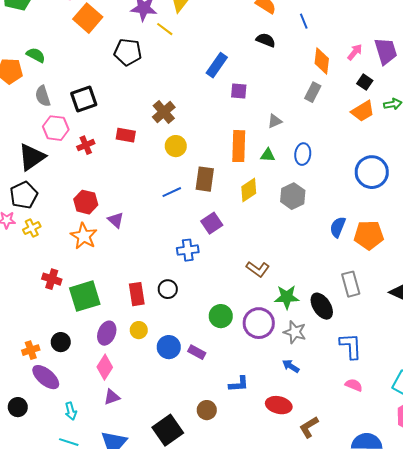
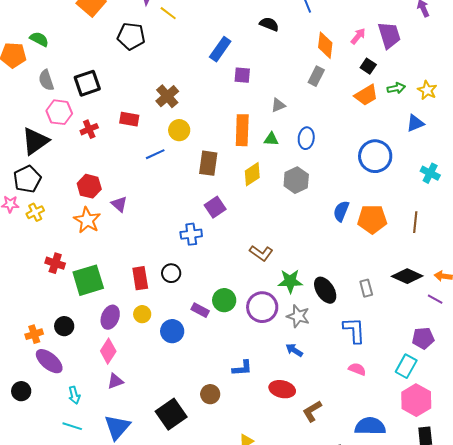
blue line: (172, 192) -> (155, 154), moved
gray rectangle: (351, 284) -> (366, 288), moved, size x0.7
purple rectangle: (197, 352) -> (200, 310), moved

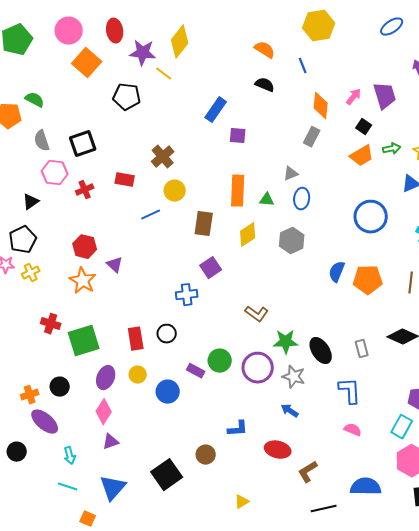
gray triangle: (278, 105) -> (291, 174), moved
black triangle: (35, 141) -> (31, 202), size x0.6

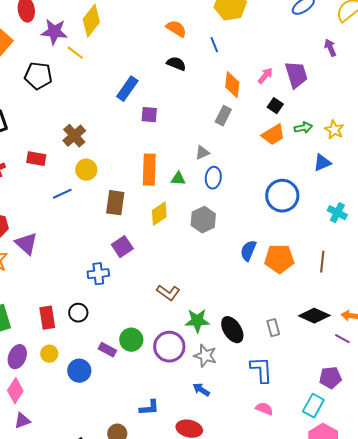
purple triangle: (115, 265) -> (26, 244), size x1.4

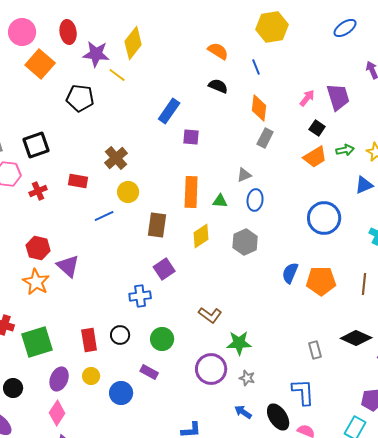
orange diamond: (232, 85) -> (259, 108), moved
black ellipse: (232, 330) -> (278, 417), moved
green circle: (131, 340) -> (162, 339), moved
gray star: (205, 356) -> (247, 378), size x0.7

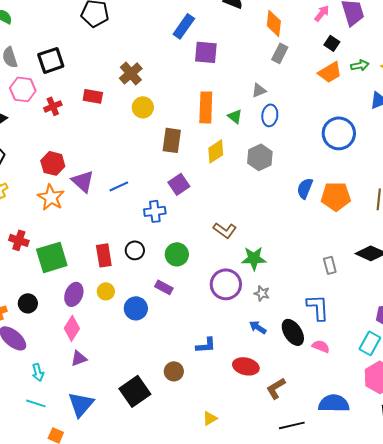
purple square: (191, 137) -> (206, 52), size x1.4
green triangle: (220, 201) -> (235, 116), turned 35
blue line: (104, 216) -> (119, 186), moved

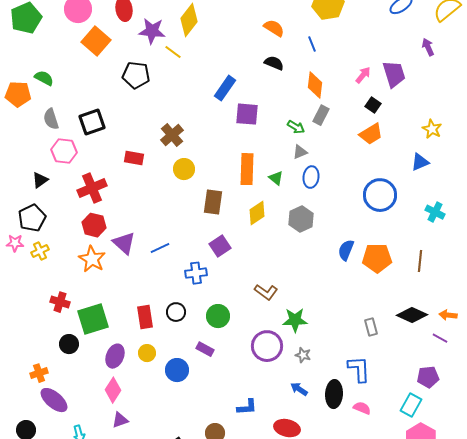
green arrow: (360, 65) -> (296, 127), moved, turned 42
red cross: (53, 106) -> (92, 188), moved, size x1.6
black circle: (28, 303) -> (69, 344), moved
black ellipse: (293, 332) -> (334, 394), turned 36

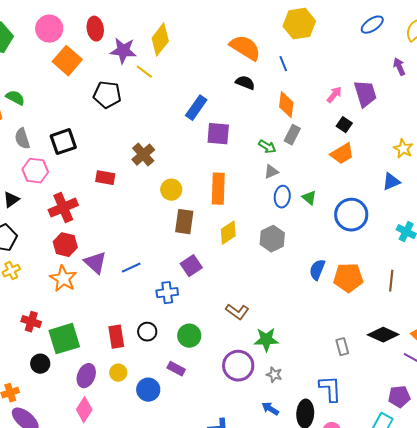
orange semicircle: (274, 28) -> (245, 48), size x1.5
yellow circle: (184, 169) -> (171, 190), moved
green triangle: (276, 178) -> (309, 198), moved

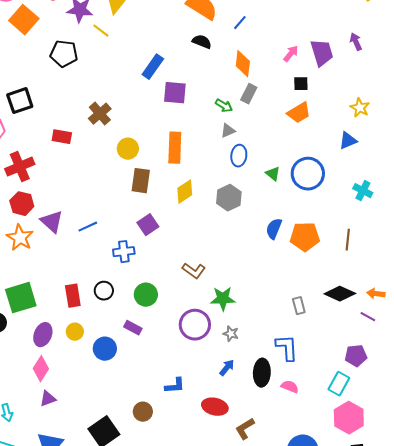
blue line: (283, 64) -> (240, 23), turned 63
purple arrow: (399, 67) -> (356, 42), moved
black square: (344, 125) -> (301, 84), turned -35
green triangle: (309, 198) -> (273, 174), moved
blue arrow: (270, 409) -> (227, 368), turned 96

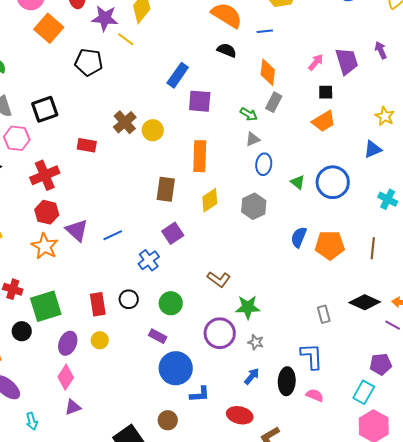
blue line: (240, 23) -> (265, 31), turned 42
yellow circle: (128, 149) -> (153, 130), moved
blue cross: (124, 252) -> (149, 260), turned -30
blue circle: (105, 349) -> (176, 368), moved, size x1.4

